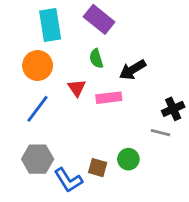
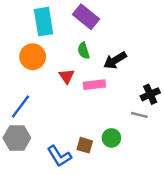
blue line: (38, 109) -> (20, 106), moved
gray hexagon: (38, 159) -> (17, 138), moved

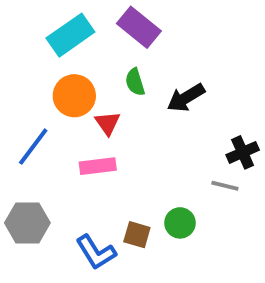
cyan rectangle: (44, 22) -> (70, 35), turned 64
orange circle: (33, 57) -> (74, 96), moved
pink rectangle: (94, 85) -> (98, 166), moved
blue line: (20, 106) -> (33, 147), moved

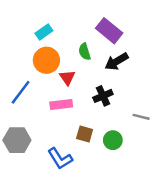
purple rectangle: (139, 27) -> (109, 31), moved
cyan rectangle: (70, 35) -> (44, 32), moved, size x0.6
black cross: (243, 152) -> (103, 96), moved
brown square: (137, 235) -> (85, 134), moved

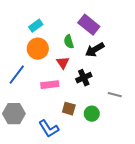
red triangle: (67, 77) -> (63, 63), moved

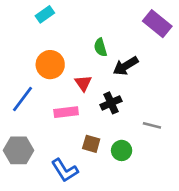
purple rectangle: (89, 25) -> (157, 24), moved
cyan rectangle: (36, 26) -> (45, 14), moved
green semicircle: (69, 42) -> (100, 47), moved

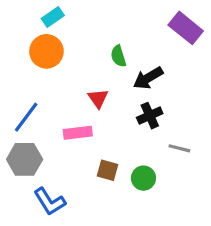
orange circle: (50, 65) -> (46, 51), moved
black cross: (111, 103) -> (150, 116), moved
gray hexagon: (18, 150) -> (25, 159), moved
blue L-shape: (65, 170) -> (50, 202), moved

